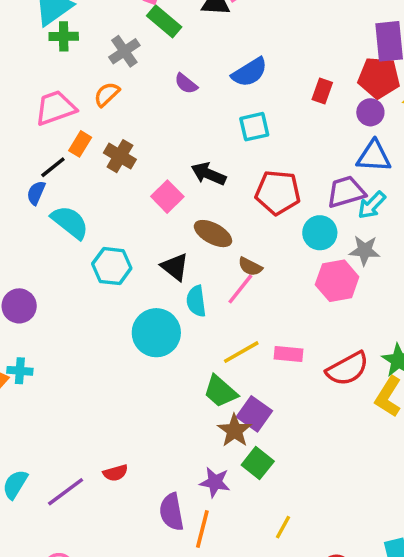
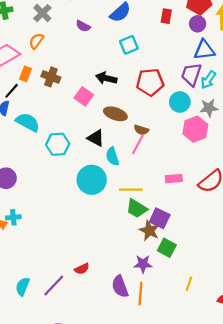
purple trapezoid: (346, 192) -> (191, 74), turned -45
yellow line: (241, 352) -> (131, 190), moved, turned 40

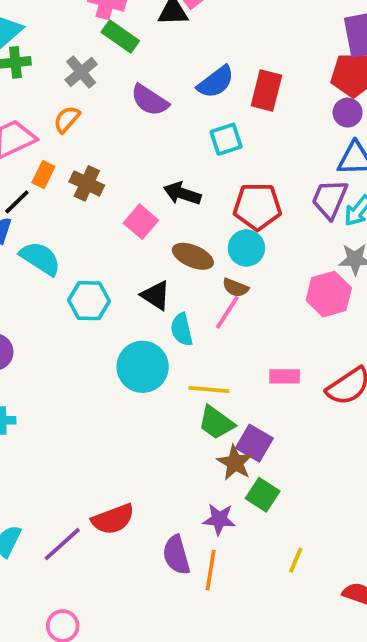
red rectangle: (166, 16) -> (266, 91), moved, size x1.5
purple semicircle: (83, 26) -> (150, 100), size x1.5
cyan circle: (180, 102) -> (246, 248), moved
red semicircle: (82, 269) -> (113, 519), size x1.6

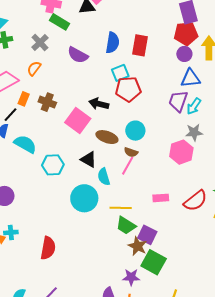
blue semicircle: (216, 82) -> (113, 43), turned -40
red pentagon: (257, 206) -> (128, 89), moved
pink square: (141, 222) -> (78, 120), size x1.4
green square: (263, 495) -> (154, 262), size x1.4
red semicircle: (113, 519) -> (48, 248), moved, turned -55

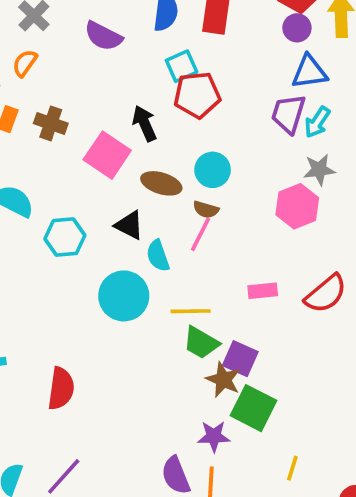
black arrow: (99, 104) -> (145, 123), turned 54

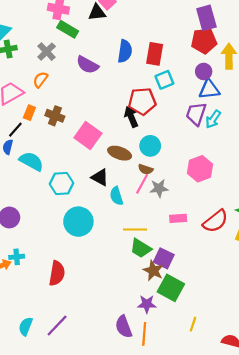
purple circle: (297, 28) -> (204, 71), moved
cyan square: (182, 66) -> (164, 80), moved
black arrow: (145, 123) -> (131, 117), moved
gray star: (319, 170) -> (159, 188), moved
cyan circle: (124, 296) -> (78, 222), moved

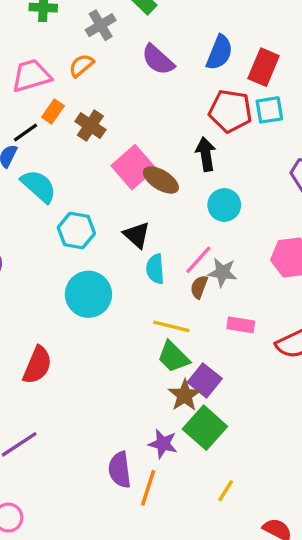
red pentagon: (142, 101) -> (230, 111), moved
brown ellipse: (120, 153) -> (161, 180), moved
brown semicircle: (146, 169) -> (199, 287), moved, turned 80

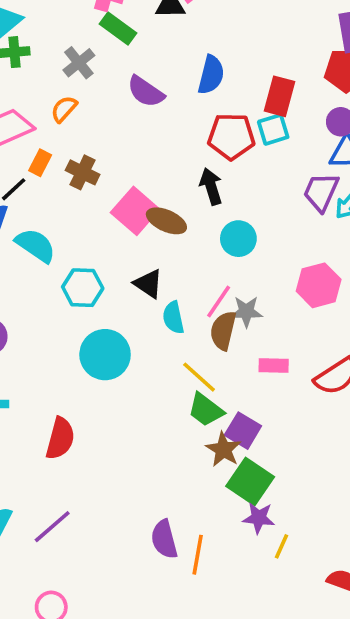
red rectangle: (264, 67) -> (279, 96), moved
brown semicircle: (199, 287) -> (223, 331), size x1.5
yellow line: (171, 326) -> (199, 377), turned 36
purple star: (163, 444) -> (259, 518), moved

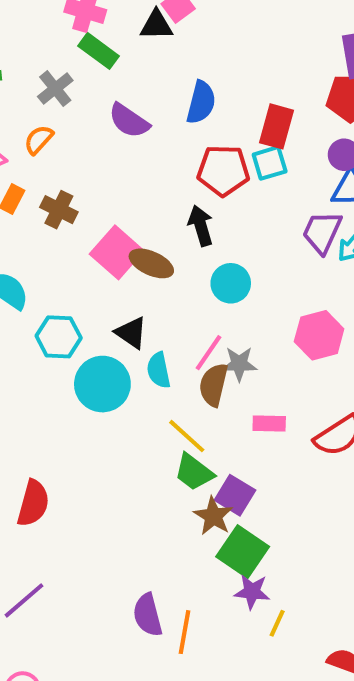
cyan circle: (105, 355) -> (102, 384), moved

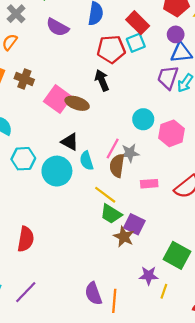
red rectangle: (277, 126) -> (138, 23), turned -55
cyan circle: (231, 283) -> (143, 119), moved
cyan hexagon: (59, 337) -> (23, 159), moved
green square: (243, 552) -> (177, 255), moved

